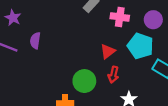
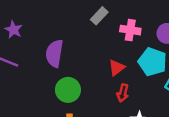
purple semicircle: (35, 41) -> (54, 53), moved, size x1.5
green circle: (84, 81) -> (68, 90), moved

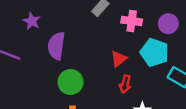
purple star: (14, 30) -> (32, 21), moved

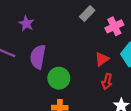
pink cross: (132, 21) -> (114, 26), turned -36
purple semicircle: (56, 46) -> (38, 57), moved

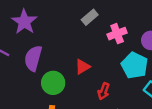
purple star: (26, 23) -> (24, 22), size x1.5
red triangle: (102, 59) -> (82, 67), moved

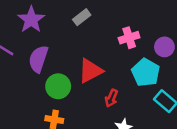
gray rectangle: (90, 17) -> (82, 17), moved
red triangle: (82, 67) -> (90, 71), size x1.5

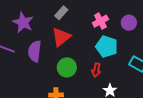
red triangle: (90, 71) -> (61, 37), moved
cyan pentagon: (146, 73) -> (107, 47), moved
green circle: (58, 86) -> (67, 67), moved

